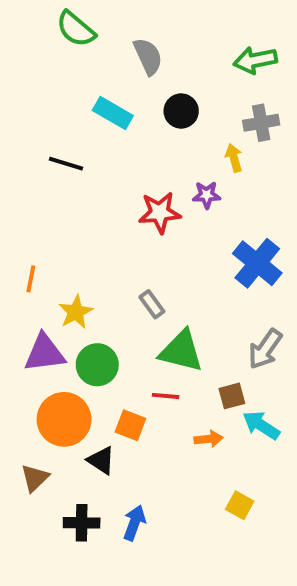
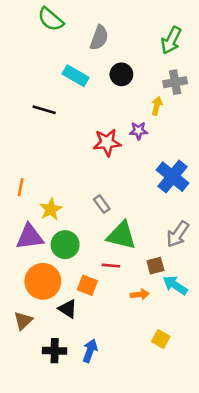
gray semicircle: (148, 56) -> (99, 38), turned 45
green arrow: (255, 60) -> (171, 40), turned -52
yellow arrow: (234, 158) -> (157, 106), turned 30

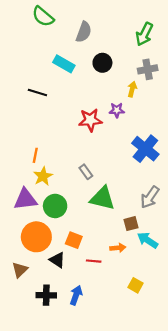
orange line: (21, 187) -> (35, 155), moved
red line: (111, 266) -> (94, 261), moved

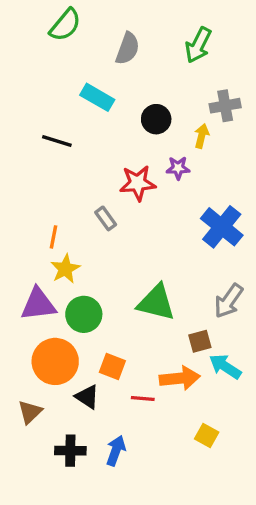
green semicircle: (43, 17) -> (65, 25), turned -90
green arrow: (144, 34) -> (198, 45), moved
black circle: (102, 63) -> (156, 119), moved
gray rectangle: (86, 172) -> (106, 218), moved
orange arrow: (118, 248) -> (180, 378), size x1.6

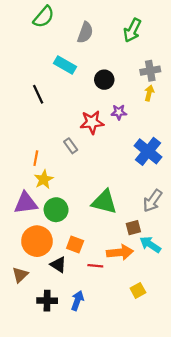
yellow arrow: (202, 136) -> (149, 93), moved
black line: (57, 141) -> (38, 94), turned 48
yellow square: (207, 435) -> (138, 290), turned 32

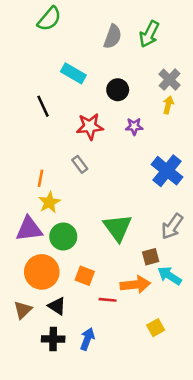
gray semicircle: (85, 33) -> (113, 37), moved
gray cross: (150, 71) -> (170, 80), turned -36
red star: (92, 122) -> (90, 126), moved
green triangle: (104, 202) -> (118, 228), turned 40
black triangle: (58, 265) -> (57, 306), moved

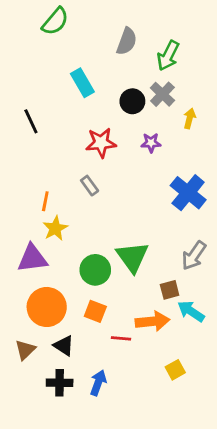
green arrow: (149, 34) -> (168, 56), moved
cyan rectangle: (73, 73) -> (82, 83), turned 30
gray cross: (170, 80) -> (162, 94), moved
black line: (43, 106) -> (31, 121), moved
green circle: (63, 236) -> (95, 270), moved

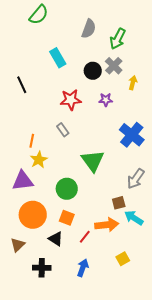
green triangle: (132, 257) -> (93, 161), moved
red line: (121, 338) -> (85, 237), turned -56
black triangle: (64, 346) -> (56, 239), moved
blue arrow: (98, 383) -> (83, 268), moved

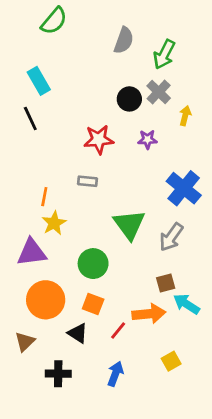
cyan rectangle: (58, 58) -> (39, 81), moved
gray rectangle: (63, 130) -> (87, 181), turned -48
gray arrow: (136, 179) -> (171, 237), moved

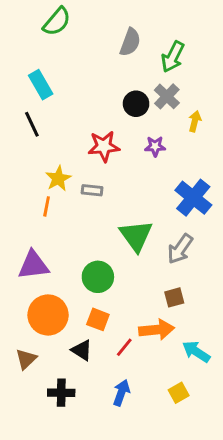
yellow star: (54, 223) -> (58, 179), moved
cyan arrow: (187, 304) -> (196, 352), moved
yellow square: (171, 361) -> (179, 393), moved

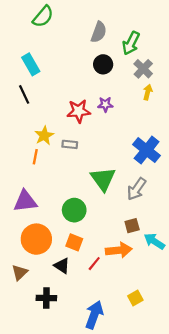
gray cross: (167, 96) -> (143, 69), moved
black circle: (136, 104) -> (103, 64), moved
purple star: (155, 146) -> (105, 104), moved
cyan arrow: (196, 352) -> (154, 241), moved
blue arrow: (121, 393) -> (94, 315), moved, size x1.4

